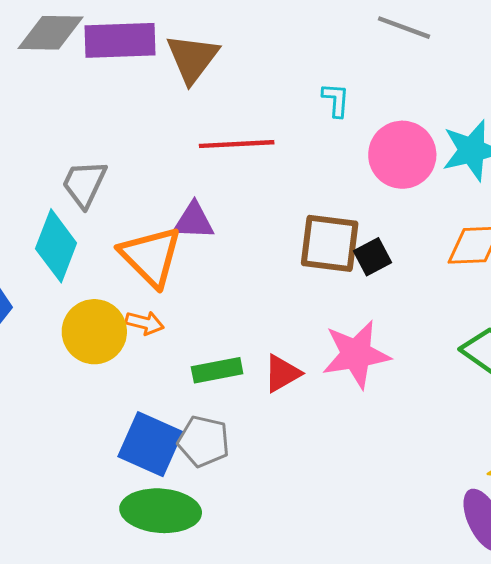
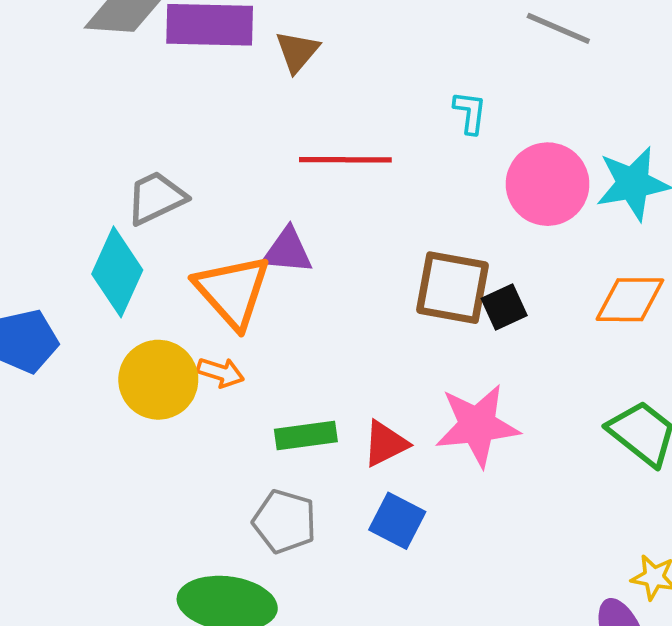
brown triangle: (192, 58) -> (297, 52), size x0.7
gray trapezoid: (84, 184) -> (156, 198), turned 36
blue square: (150, 444) -> (397, 521), moved, size x0.7

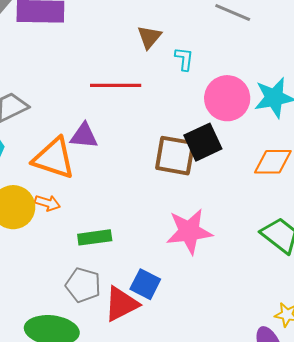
brown triangle: (297, 52) -> (149, 37), moved
orange triangle: (232, 291) -> (54, 158), turned -30
black square: (504, 307) -> (203, 142), moved, size x1.5
red triangle: (385, 444) -> (121, 304), moved, size x1.4

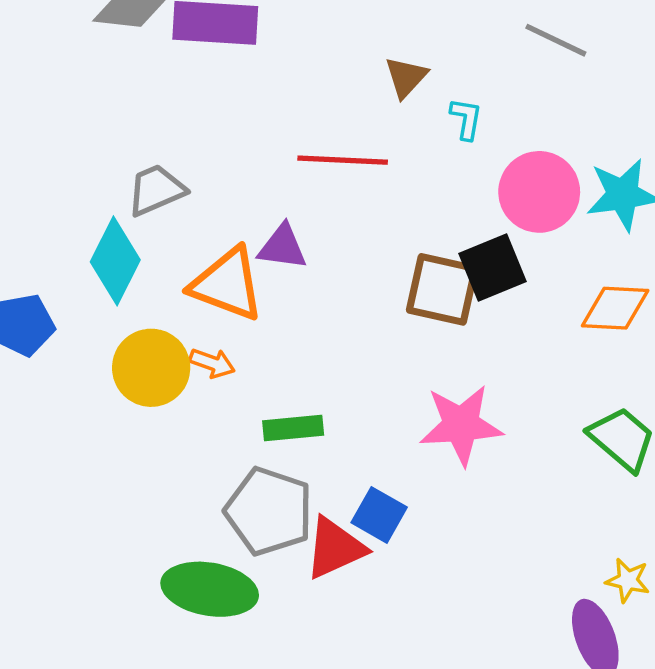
gray pentagon: (83, 285) -> (269, 511), size x1.4

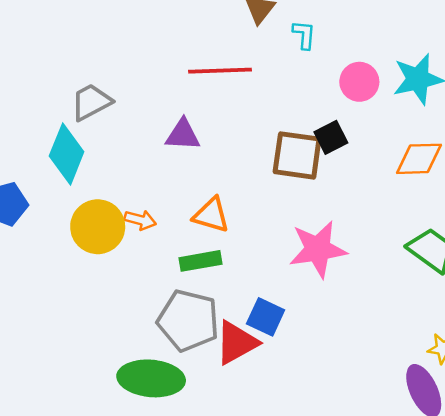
pink circle: (539, 192) -> (359, 82), size x0.7
black square: (493, 268) -> (331, 137), size x0.7
orange triangle: (227, 284) -> (211, 215), moved, size x0.7

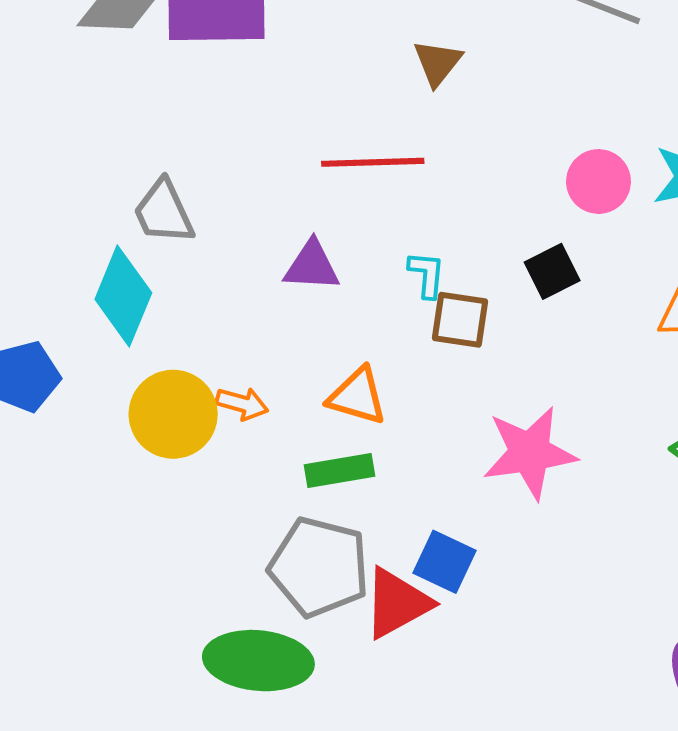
cyan L-shape: (304, 35) -> (427, 275), moved
gray trapezoid: (91, 102) -> (164, 212), turned -87
brown square: (297, 155) -> (460, 320), moved, size x0.7

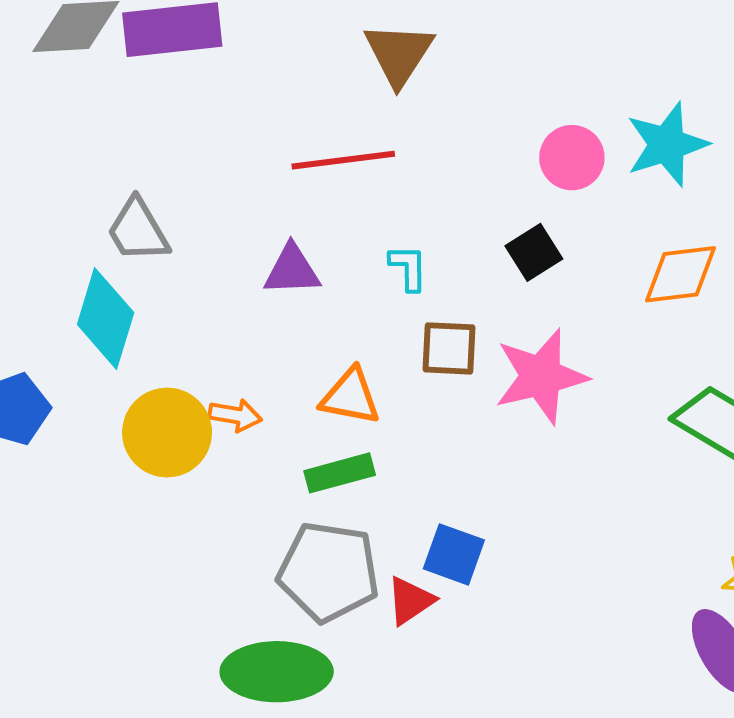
brown triangle: (438, 63) -> (399, 54), size x1.4
brown square: (460, 320) -> (449, 348), moved
pink star: (530, 453) -> (541, 376), moved
red triangle: (397, 603) -> (410, 601), size x0.7

